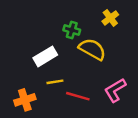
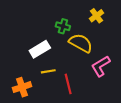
pink L-shape: (115, 90) -> (101, 66), moved
red line: (78, 96) -> (68, 84), turned 60

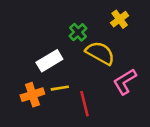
green cross: (63, 26) -> (78, 32), turned 32
orange cross: (22, 87) -> (32, 95), moved

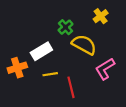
orange cross: (32, 95) -> (17, 68), moved

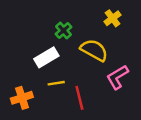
green cross: (66, 27) -> (64, 31), moved
orange cross: (17, 68) -> (22, 98), moved

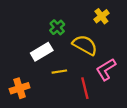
yellow line: (56, 83) -> (59, 72), moved
red line: (79, 98) -> (85, 88), moved

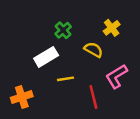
yellow cross: (101, 16) -> (112, 28), moved
yellow semicircle: (85, 45) -> (93, 50), size x0.7

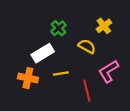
orange cross: (22, 97) -> (28, 78), moved, turned 30

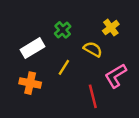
white rectangle: (43, 53) -> (32, 48), moved
yellow line: (61, 74) -> (64, 67), moved, turned -49

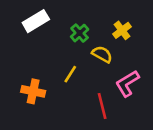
green cross: (63, 30) -> (80, 33), moved
white rectangle: (32, 48) -> (36, 21), moved

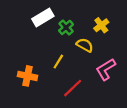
white rectangle: (36, 21) -> (43, 18), moved
red line: (102, 106) -> (73, 88), moved, turned 60

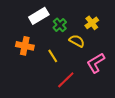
yellow line: (58, 62) -> (53, 56), turned -64
orange cross: (27, 76) -> (25, 46), moved

